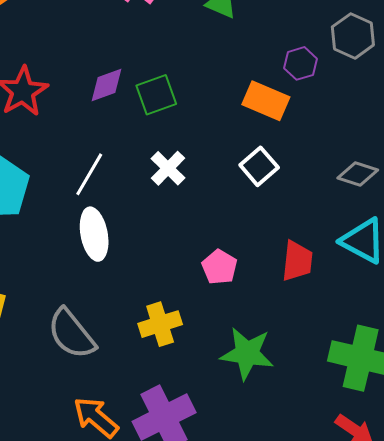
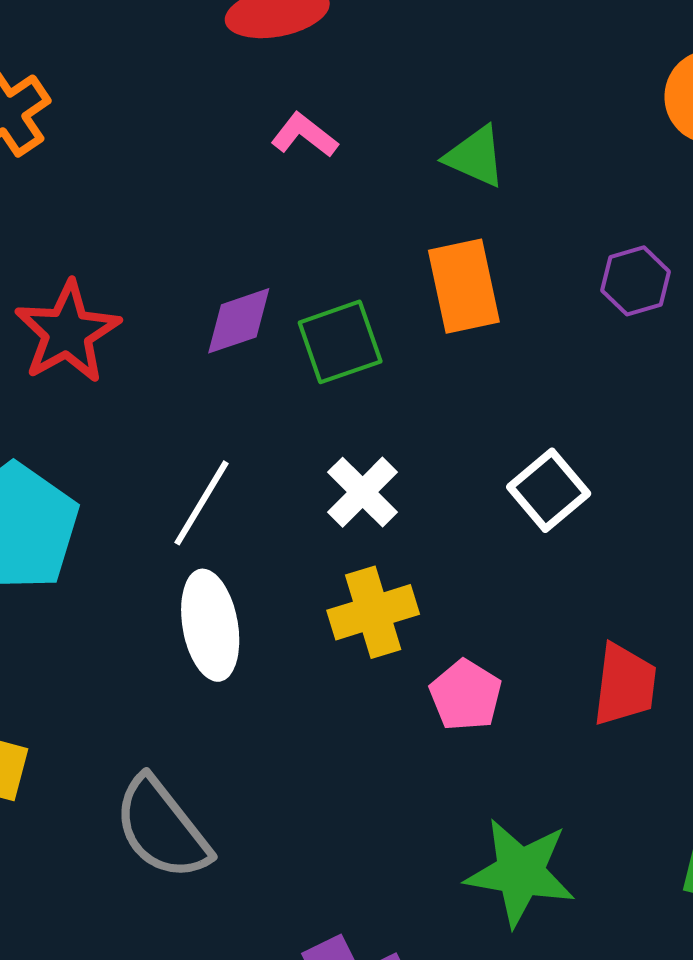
orange rectangle: (266, 101) -> (464, 286), moved, turned 54
yellow cross: (160, 324) -> (373, 612), moved

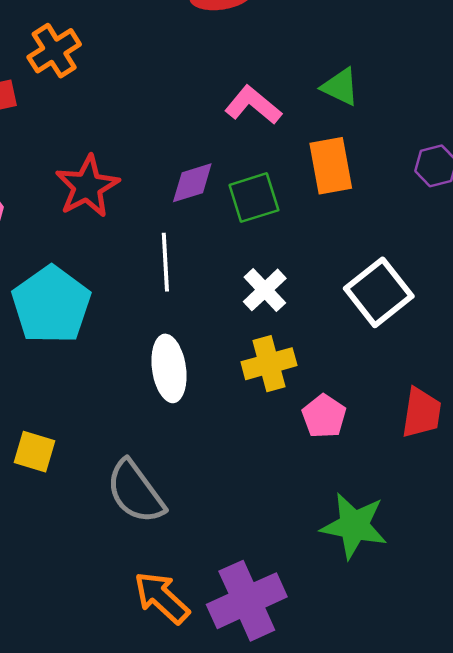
pink L-shape: (304, 135) -> (253, 105), moved, size x1.4
white square: (549, 490) -> (379, 292), size x1.4
white line: (202, 503) -> (165, 262), moved, turned -36

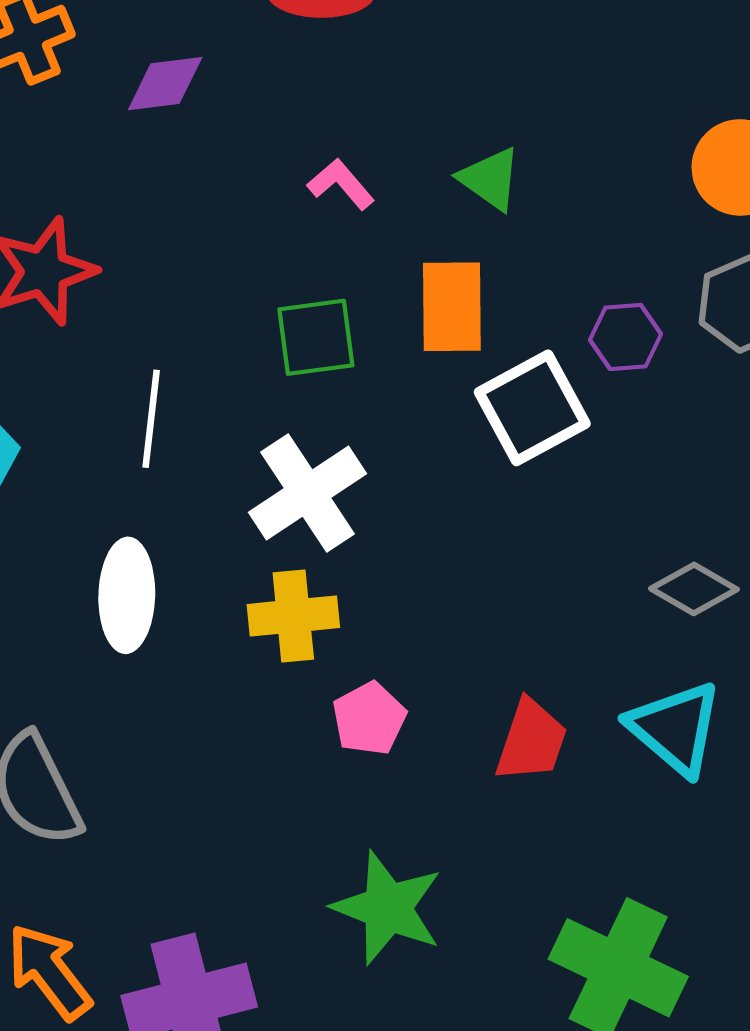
pink L-shape: (253, 105) -> (341, 184), size x0.7
purple diamond: (192, 183) -> (165, 84), moved
white cross: (265, 290) -> (307, 493), size x1.5
white square: (379, 292) -> (532, 408), moved

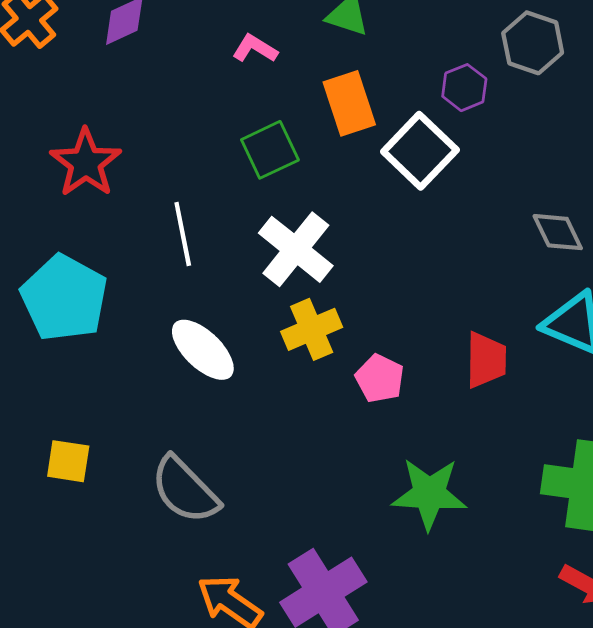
gray diamond: (694, 589) -> (558, 232), turned 52
white ellipse: (127, 595) -> (203, 350), turned -30

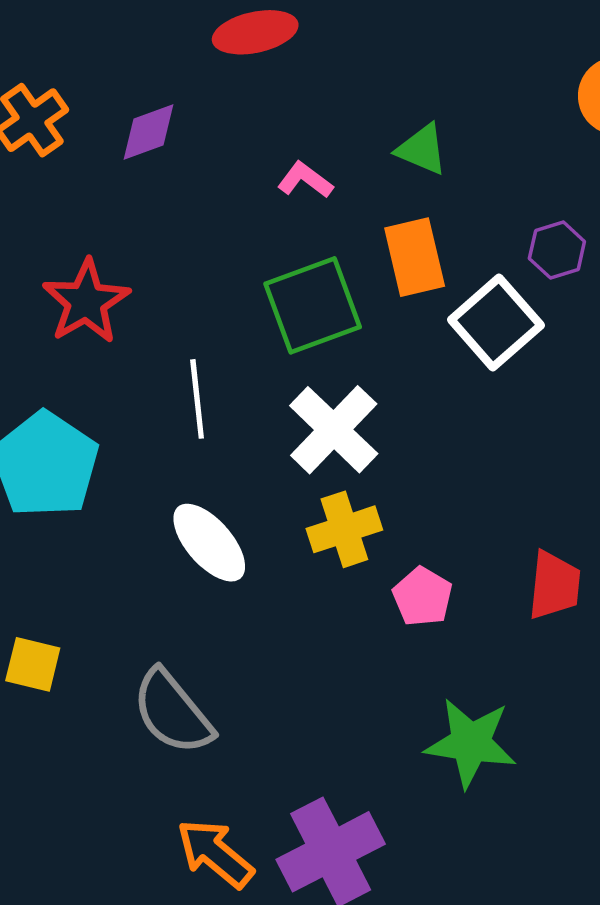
green square: (270, 150) -> (313, 305), size x1.4

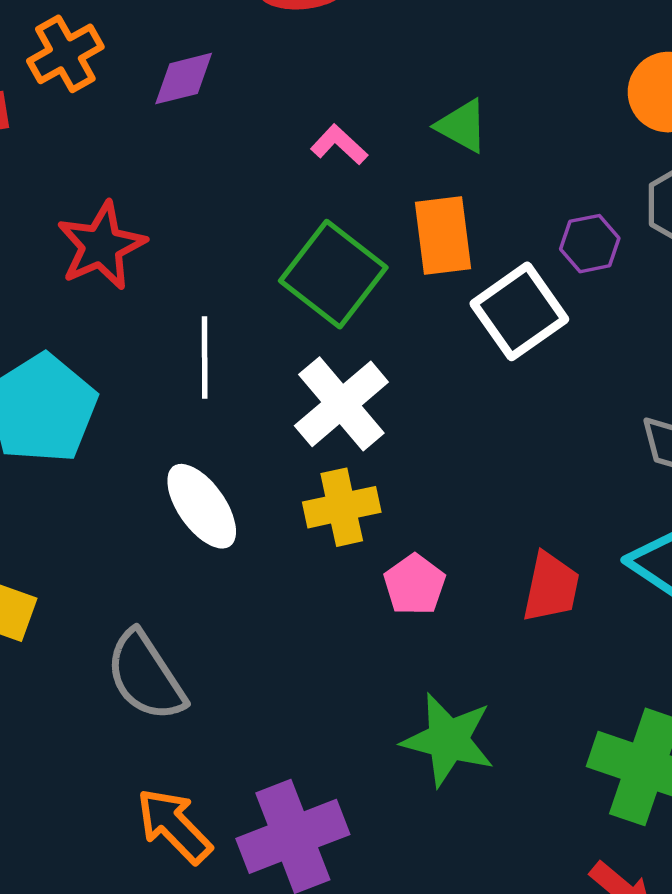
green square: (313, 305) -> (333, 274), turned -38

